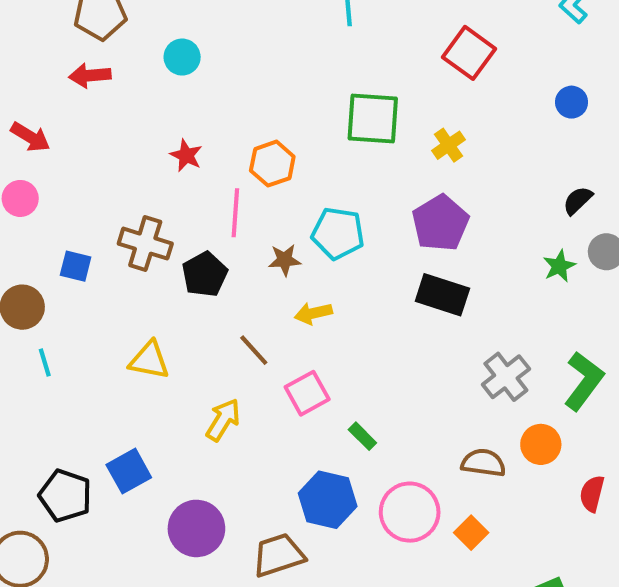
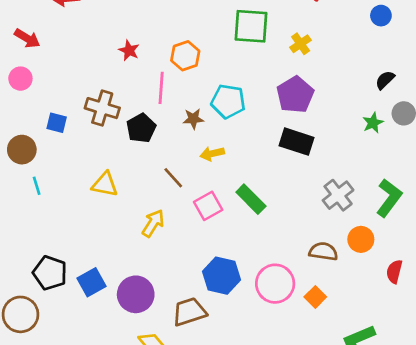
green rectangle: (362, 436) -> (251, 199), moved, size x1.6
blue square: (129, 471) -> (91, 282), moved

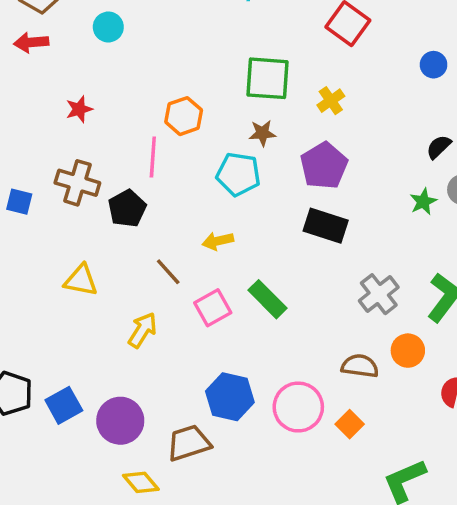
red star: (129, 50) -> (79, 109), moved, turned 30
brown star: (193, 119) -> (262, 133), moved

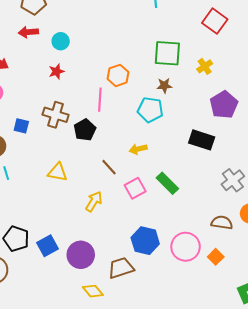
cyan circle: (108, 27) -> (61, 41), moved
purple pentagon: (324, 166) -> (224, 105), moved

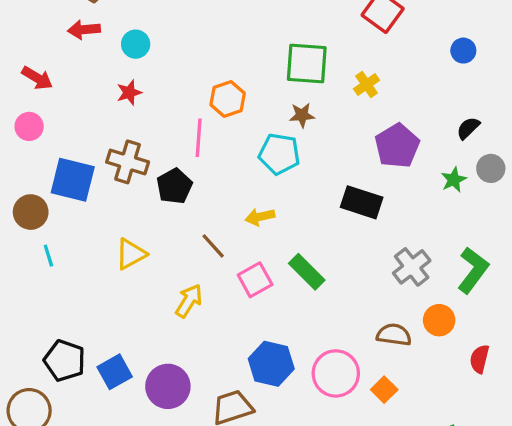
blue square: (21, 126) -> (73, 180), size x1.8
yellow triangle: (58, 172) -> (131, 254), turned -40

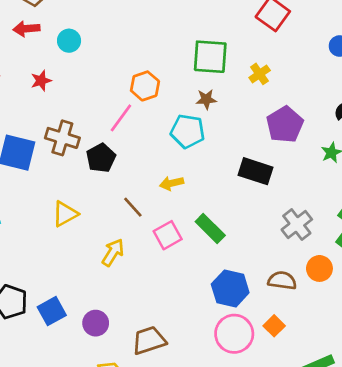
red star: (129, 93) -> (41, 81), moved
pink line: (199, 138) -> (121, 118), turned 32
blue hexagon: (271, 364) -> (230, 288), moved
pink circle: (336, 373) -> (234, 334), moved
purple circle: (168, 386) -> (96, 323), size x0.7

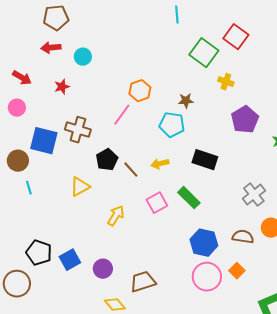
green square: (210, 57) -> (204, 53), moved, turned 32
yellow cross: (260, 74) -> (226, 82), turned -35
black pentagon: (101, 158) -> (107, 160), moved
black rectangle: (256, 171) -> (205, 160), moved
brown line: (133, 207) -> (131, 170), moved

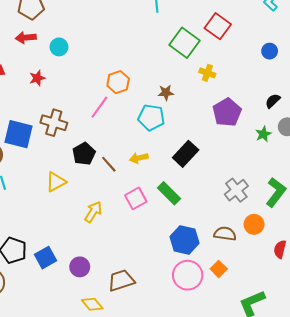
black rectangle: (205, 160) -> (186, 154), turned -65

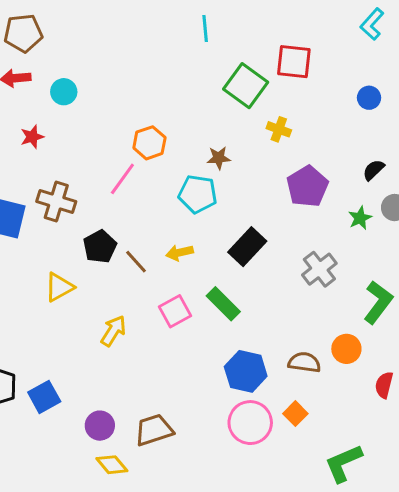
red square: (218, 26) -> (294, 62), turned -30
gray cross: (236, 190) -> (319, 269), moved
purple circle: (80, 267) -> (100, 426), moved

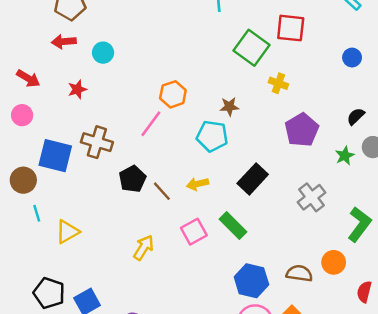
yellow triangle: (59, 287) -> (67, 232), moved

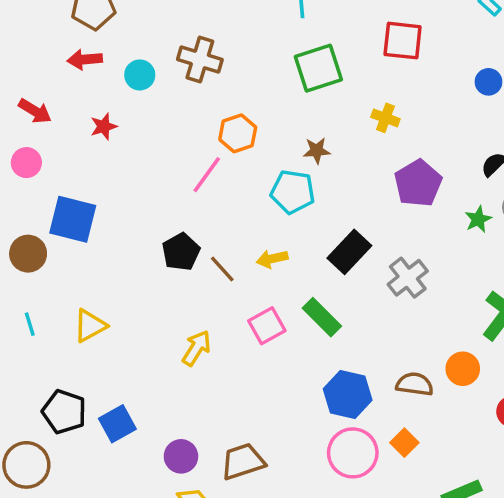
green square: (251, 48) -> (318, 68), moved, turned 36
brown cross: (97, 142) -> (200, 59), moved
gray cross: (312, 197) -> (408, 278), moved
cyan line: (37, 213) -> (30, 324), moved

